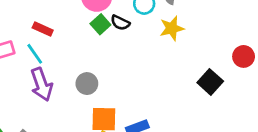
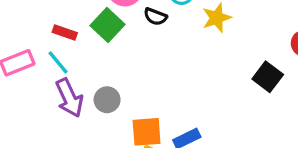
green square: (100, 24) -> (108, 25), moved, size x1.4
gray circle: (87, 84) -> (107, 100), moved

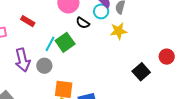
green square: (108, 25) -> (65, 42), moved
cyan line: (58, 62) -> (50, 44), moved, turned 56

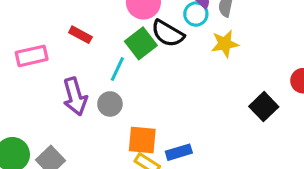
black semicircle: (83, 23) -> (168, 33), size x1.5
green square: (65, 42) -> (141, 43), moved

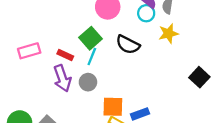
black semicircle: (168, 33) -> (128, 45), moved
red rectangle: (80, 35) -> (65, 55), moved
green square: (141, 43) -> (90, 38), moved

